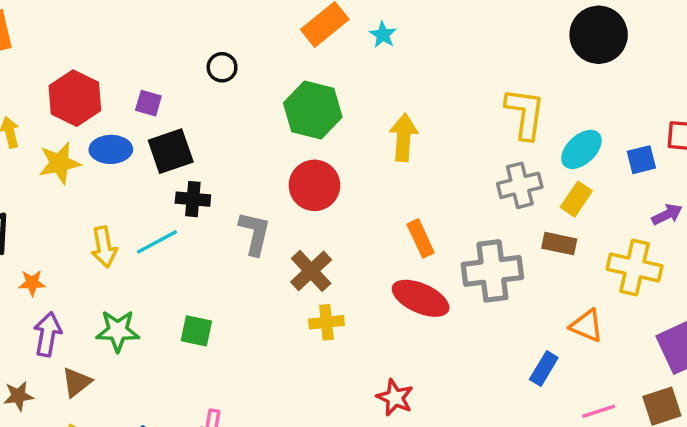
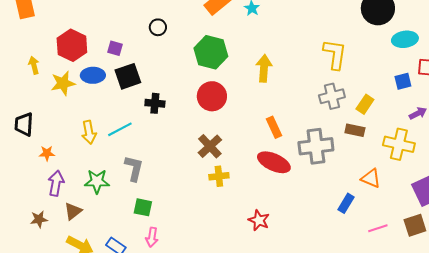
cyan ellipse: (581, 149) -> (405, 39), moved, turned 35
black cross: (193, 199) -> (155, 103), moved
gray L-shape: (255, 233) -> (134, 168), moved
green square: (196, 331) -> (143, 207), moved

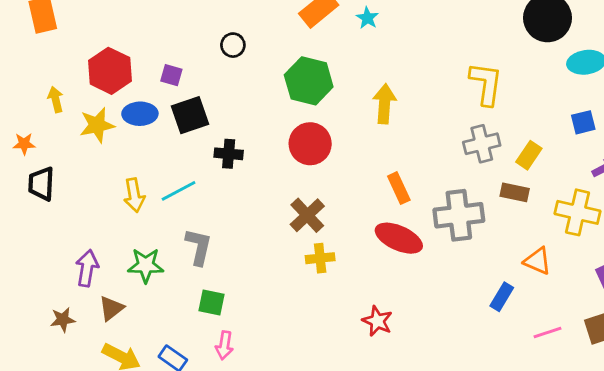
orange star: (47, 153) -> (24, 144), moved

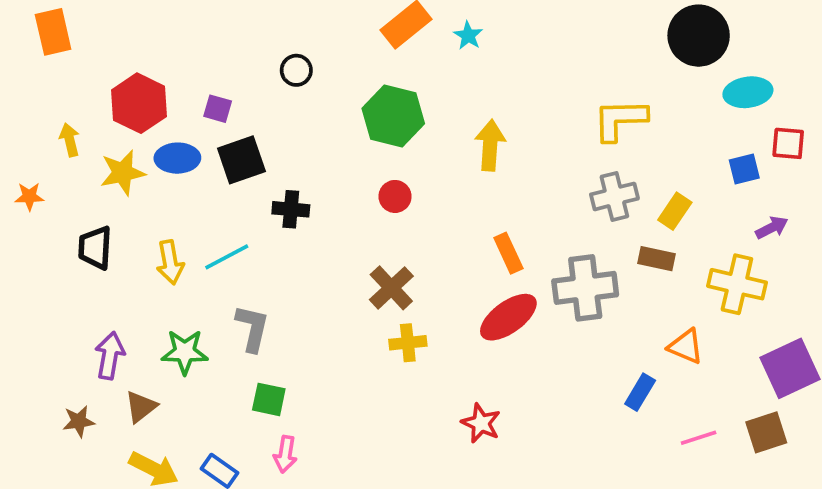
yellow L-shape: (486, 84) -> (620, 120), turned -99
red circle: (310, 144) -> (395, 196), size x0.6
black trapezoid: (41, 184) -> (95, 248), moved
red ellipse: (399, 238) -> (508, 317), turned -60

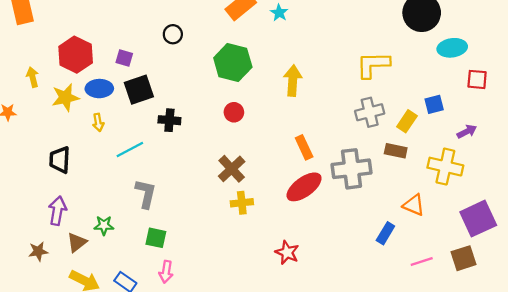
blue square: (744, 169) -> (434, 104), moved
black trapezoid: (95, 248) -> (60, 160), moved
yellow arrow: (170, 262) -> (98, 122), moved, size x0.7
green star: (185, 352) -> (104, 225), moved, size x0.7

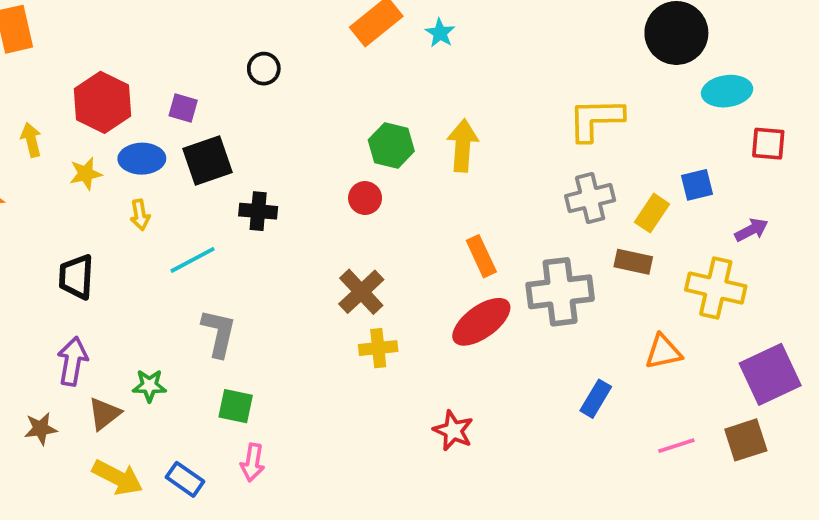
green hexagon: (233, 62) -> (391, 146), moved, size x0.7
yellow star: (65, 98) -> (86, 174), size x0.7
orange triangle: (414, 205) -> (663, 352), turned -35
blue rectangle: (385, 233) -> (596, 399), moved

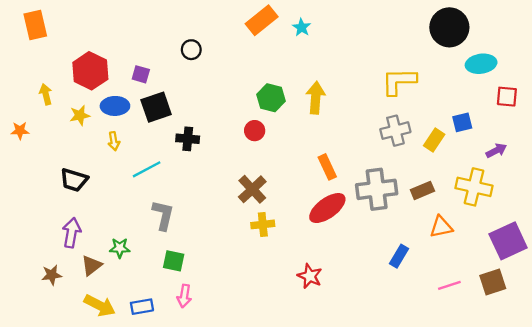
brown rectangle: (633, 262) -> (422, 190), moved, turned -35
black trapezoid: (76, 277) -> (74, 180), turned -76
blue rectangle: (185, 479) -> (142, 307), turned -45

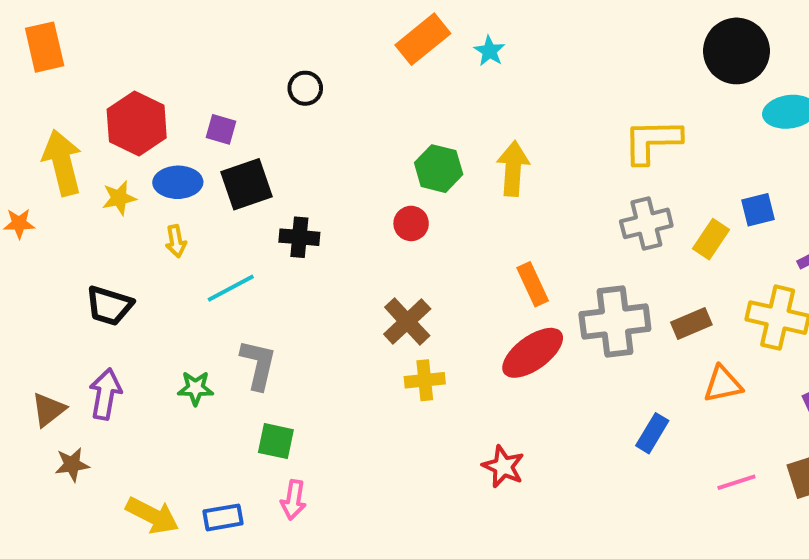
yellow arrow: (46, 94) -> (62, 163), size x1.8
green star: (120, 248) -> (195, 388), moved
brown triangle: (92, 266) -> (48, 410), moved

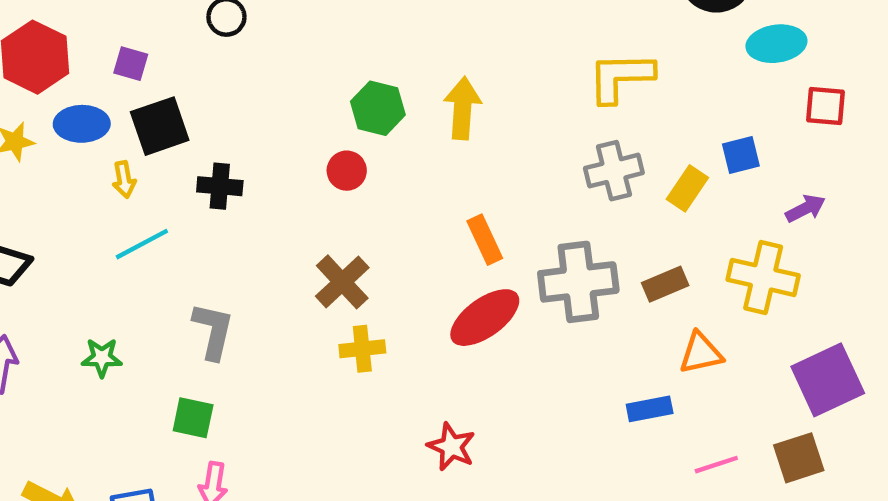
yellow arrow: (176, 241) -> (124, 179), moved
gray L-shape: (258, 365) -> (213, 331), moved
blue rectangle: (652, 433) -> (650, 409), moved, turned 48

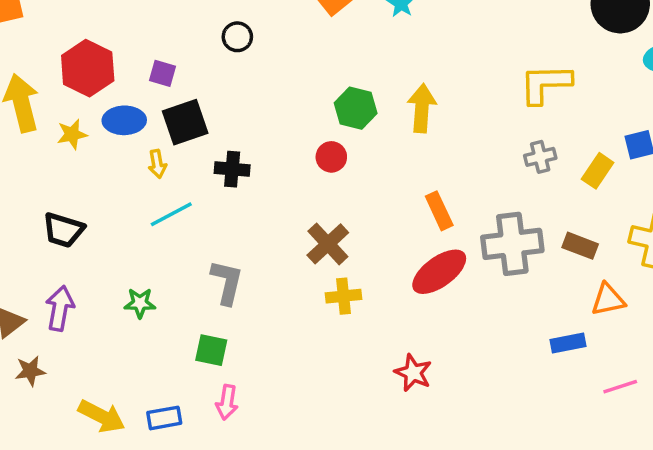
gray cross: (614, 171) -> (540, 157), size x0.7
brown rectangle: (665, 284) -> (580, 246), turned 44

